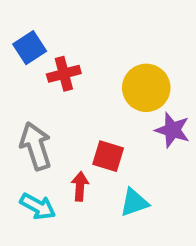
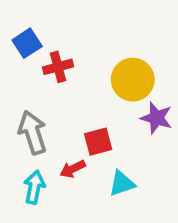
red square: (108, 156) -> (98, 142), turned -32
red arrow: (80, 186) -> (73, 169), turned -120
cyan arrow: (38, 206) -> (34, 187), turned -108

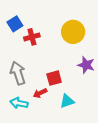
yellow circle: (133, 80) -> (73, 32), moved
cyan arrow: (34, 187) -> (19, 103), turned -90

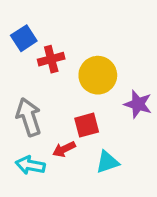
yellow circle: (73, 32) -> (98, 75), moved

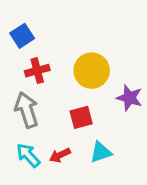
red cross: (51, 59) -> (37, 71), moved
red arrow: (64, 149) -> (60, 155), moved
cyan arrow: (30, 165) -> (28, 155), turned 36

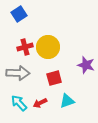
blue square: (22, 36) -> (19, 14), moved
yellow circle: (92, 71) -> (48, 47), moved
gray arrow: (27, 110) -> (18, 73), turned 110

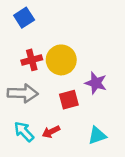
purple star: (86, 65) -> (96, 83), moved
cyan triangle: (67, 101) -> (97, 136), moved

